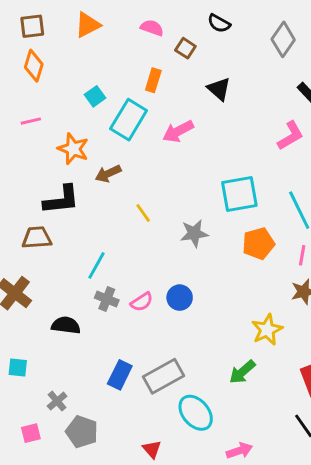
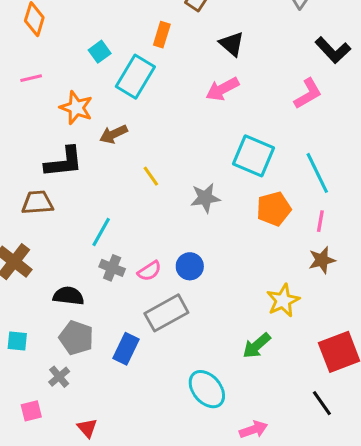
pink arrow: (178, 131) -> (222, 89), moved
cyan square: (239, 194) -> (254, 156), turned 33
gray rectangle: (164, 376) -> (166, 313), moved
gray pentagon: (82, 432) -> (76, 338), moved
red triangle: (152, 449) -> (87, 428), moved

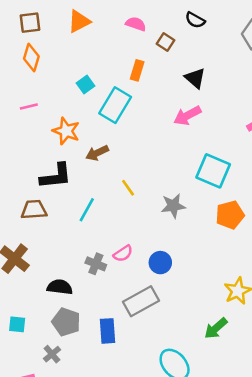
cyan line: (101, 232) -> (87, 210), moved
pink semicircle: (149, 271) -> (123, 254), moved
blue rectangle: (126, 349) -> (107, 331), turned -30

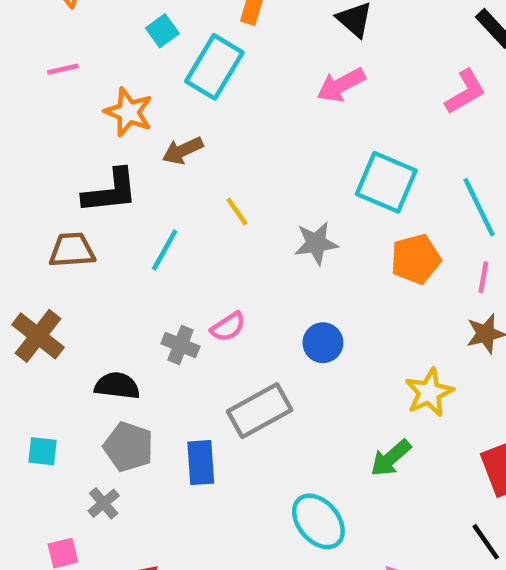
blue circle: (160, 263) -> (323, 343), moved

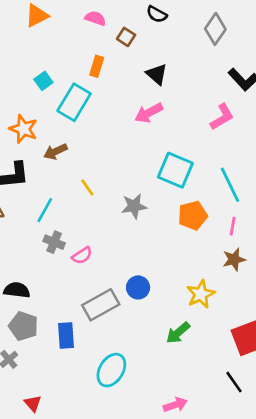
blue circle: (323, 343) -> (138, 287), moved
gray cross: (180, 345) -> (54, 242), moved
cyan ellipse: (318, 521) -> (111, 370), moved, turned 72

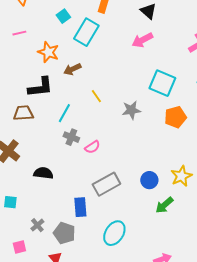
blue circle: (138, 287) -> (149, 180), moved
gray pentagon: (23, 326) -> (64, 233), moved

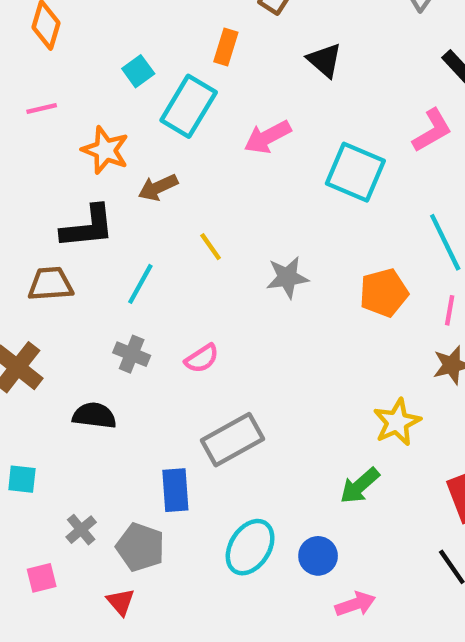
pink arrow: (142, 40) -> (268, 137), moved
cyan square: (162, 83) -> (355, 172), moved
gray cross: (71, 137) -> (132, 354), moved
blue circle: (149, 180) -> (318, 556), moved

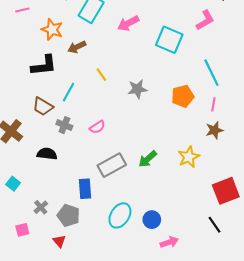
brown trapezoid: (50, 284) -> (43, 107), moved, turned -145
cyan square: (22, 479) -> (13, 184), turned 32
green arrow: (360, 486) -> (148, 159), moved

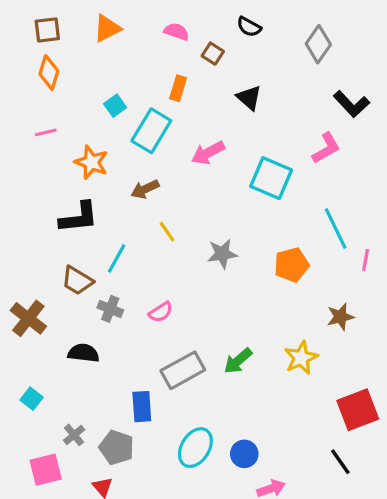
brown arrow: (77, 47) -> (145, 189), moved
pink line: (213, 104) -> (366, 260), moved
pink square: (22, 230) -> (46, 470), size x1.5

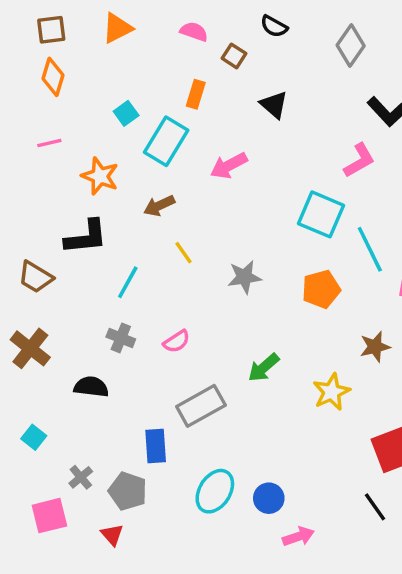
cyan square: (271, 178) -> (321, 214), moved
brown trapezoid: (77, 281) -> (36, 277), moved
green arrow: (238, 361) -> (264, 368), moved

